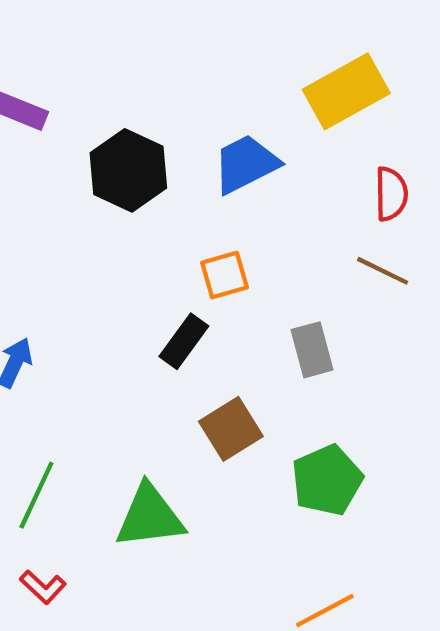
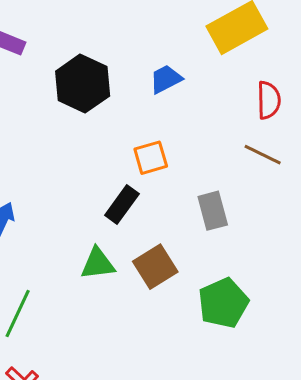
blue trapezoid: (246, 164) -> (166, 79), size x0.7
green triangle: (150, 516) -> (98, 264), moved, size x0.7

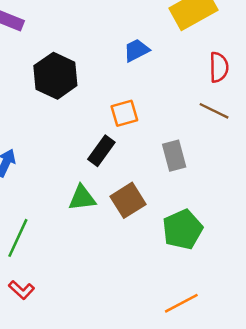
black hexagon: (83, 84) -> (55, 76), moved

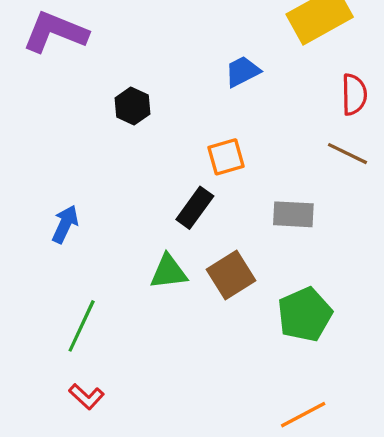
black hexagon: (55, 76) -> (132, 106), size x0.6
gray rectangle: (174, 156) -> (293, 214), turned -72

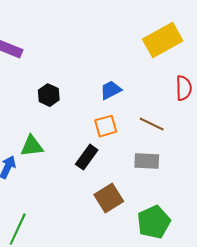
blue trapezoid: (242, 71) -> (111, 90), moved
brown line: (348, 154) -> (152, 124), moved
green triangle: (169, 272) -> (32, 146), moved

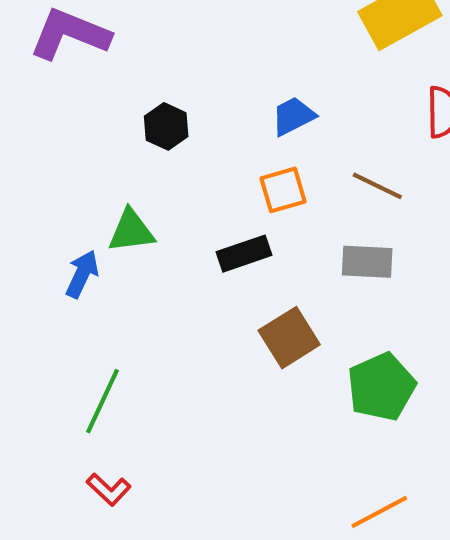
black rectangle: (87, 157) -> (244, 254), turned 35

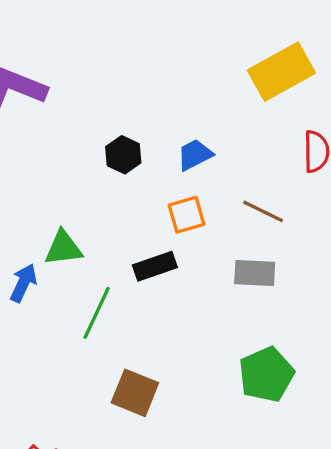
black hexagon: (166, 126) -> (123, 155), moved
brown square: (289, 338) -> (135, 393), moved, turned -36
green line: (103, 401) -> (97, 313), moved

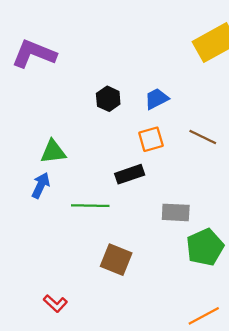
green triangle: (63, 248) -> (53, 152), moved
gray rectangle: (255, 273) -> (176, 212), moved
green line: (97, 313) -> (90, 206), turned 66

